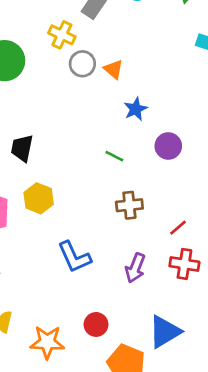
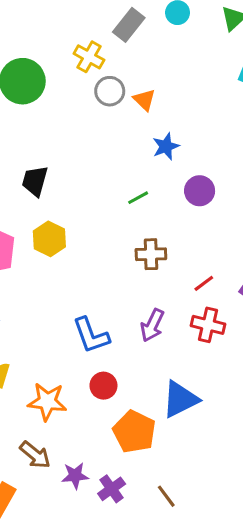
green line: (114, 156) -> (138, 198), turned -60
blue L-shape: (74, 257) -> (91, 335), moved

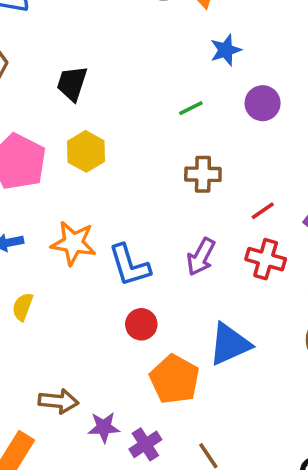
orange star: (47, 402) -> (73, 243), moved
brown arrow: (35, 455) -> (58, 401), turned -36

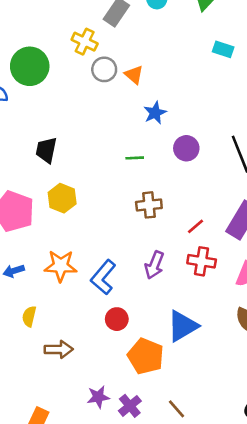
green line: (191, 108) -> (135, 158), turned 30
blue L-shape: (129, 265) -> (103, 277), turned 64
brown arrow: (58, 401) -> (59, 349), moved

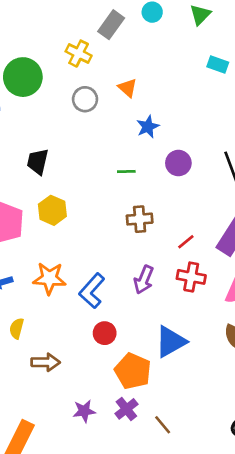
gray circle: (104, 69) -> (85, 99), moved
purple cross: (130, 406) -> (126, 409), moved

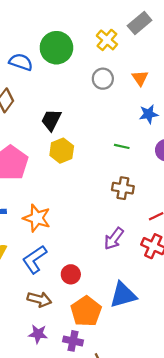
yellow hexagon: (52, 210) -> (62, 151), moved
blue L-shape: (92, 291) -> (35, 259), moved
brown arrow: (46, 362) -> (39, 299), moved
purple cross: (126, 409) -> (73, 341), turned 36

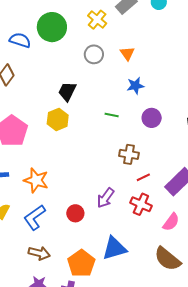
black trapezoid: (51, 120) -> (67, 91), moved
brown cross: (123, 188) -> (129, 154), moved
red circle: (71, 274) -> (75, 213), moved

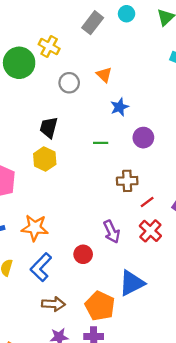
yellow cross: (97, 20) -> (49, 47), moved
purple arrow: (105, 198) -> (112, 232), turned -50
red cross: (141, 204) -> (150, 231), turned 30

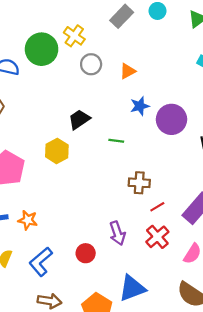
orange triangle: (104, 75) -> (128, 71), turned 42
gray circle: (69, 83) -> (91, 64), moved
black trapezoid: (49, 127) -> (79, 119), moved, turned 35
purple circle: (143, 138) -> (171, 119), moved, size x1.4
orange star: (35, 228) -> (28, 220), moved, size x0.7

